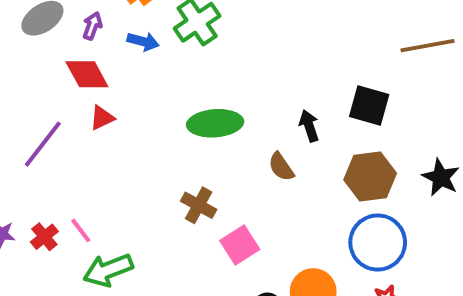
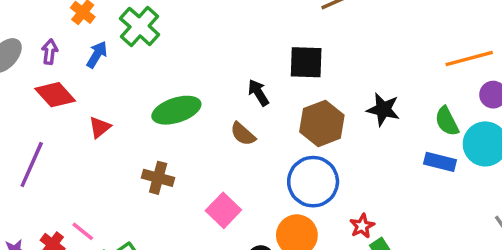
blue arrow: (143, 41) -> (97, 55), turned -60
red triangle: (102, 118) -> (100, 127), moved
brown cross: (199, 205) -> (158, 178), moved
blue circle: (378, 242) -> (313, 182), moved

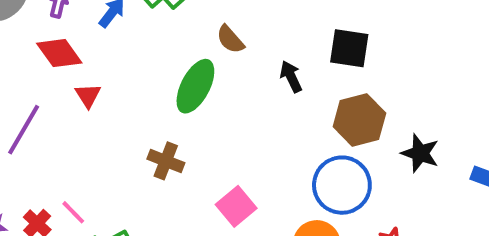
black star: (383, 109) -> (420, 153), moved
green ellipse: (176, 110) -> (195, 86), turned -51
red triangle: (100, 127) -> (88, 95), moved, turned -30
brown semicircle: (243, 134) -> (230, 39), moved

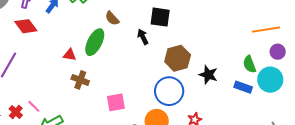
black square: (349, 48) -> (160, 17), moved
red triangle: (88, 95) -> (70, 55), moved, turned -48
pink square: (236, 206) -> (116, 102), turned 30

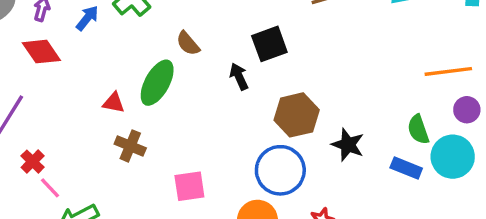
black square: (160, 17) -> (269, 44), turned -30
red cross: (16, 112) -> (33, 162), moved

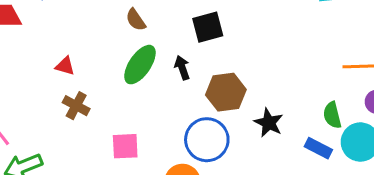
black arrow: (239, 76) -> (182, 68), moved
green ellipse: (157, 83) -> (140, 65), moved

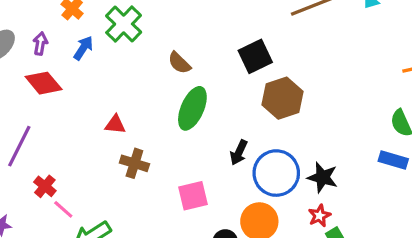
black arrow: (182, 68) -> (239, 152), moved, turned -125
brown hexagon: (226, 92) -> (283, 98), moved
black star: (269, 123) -> (323, 177), moved

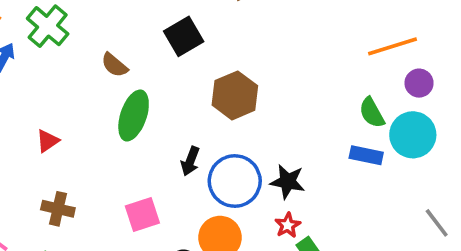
black square: (255, 56) -> (184, 36), moved
red triangle: (115, 124) -> (48, 141), turned -35
brown cross: (134, 163) -> (58, 209), moved

